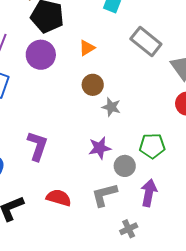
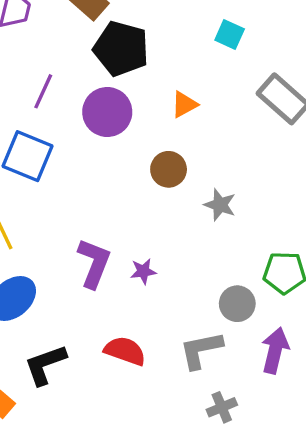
brown circle: (93, 85) -> (169, 169), moved
purple star: (100, 148) -> (143, 271), moved, size x0.7
gray cross: (129, 229) -> (222, 407), moved

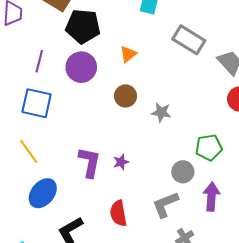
red semicircle: (125, 351) -> (118, 213), turned -110

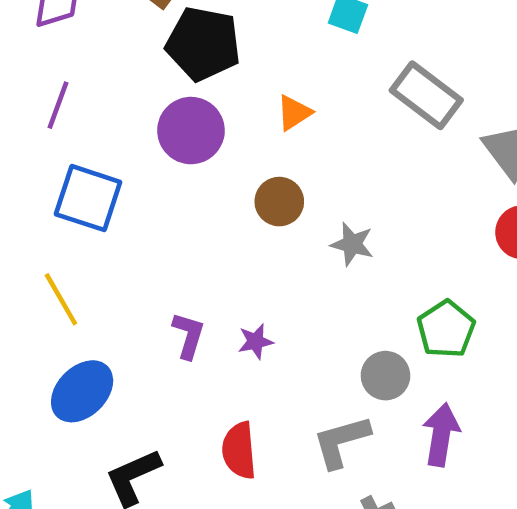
purple line: (39, 61) -> (58, 105), moved
green pentagon: (209, 147) -> (446, 329), turned -30
purple L-shape: (90, 162) -> (188, 335), size x0.7

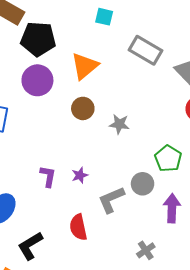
orange triangle: (294, 113) -> (85, 66), size x1.6
gray L-shape: (341, 442) -> (111, 200), moved

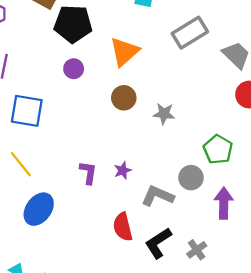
gray rectangle: (145, 50) -> (190, 33), turned -60
purple circle: (37, 80) -> (74, 69), size x0.6
gray L-shape: (111, 200) -> (158, 196), turned 48
black L-shape: (30, 246) -> (158, 243), moved

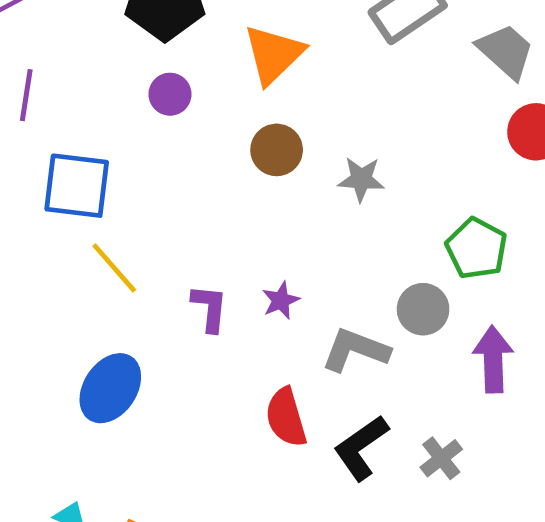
yellow line: (21, 164) -> (114, 268), moved

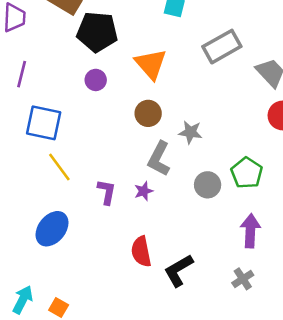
orange triangle: (274, 54) -> (151, 64), turned -32
gray circle: (423, 309) -> (208, 185), moved
gray L-shape: (355, 350) -> (159, 159), moved, turned -88
gray cross: (441, 458) -> (243, 279), moved

